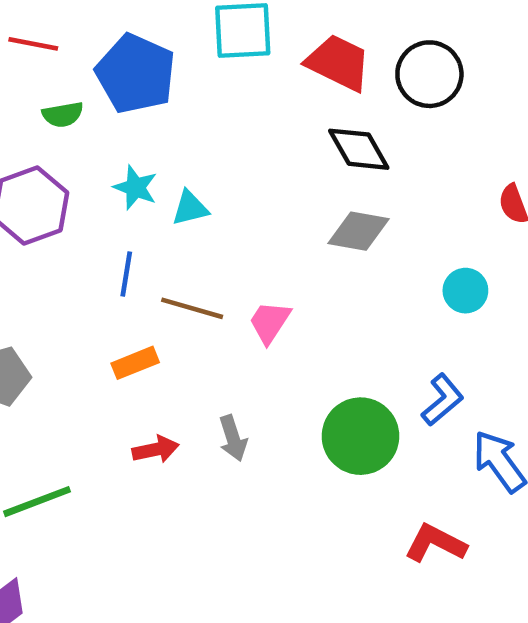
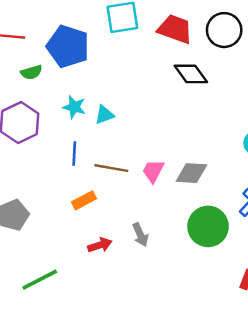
gray diamond: (359, 231) -> (191, 173), moved

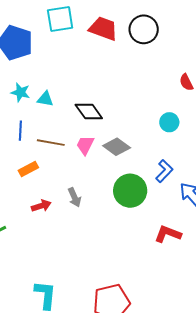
black diamond: (191, 74) -> (89, 111), moved
cyan triangle: (104, 115) -> (45, 99), turned 30
gray diamond: (191, 173) -> (117, 147), turned 32

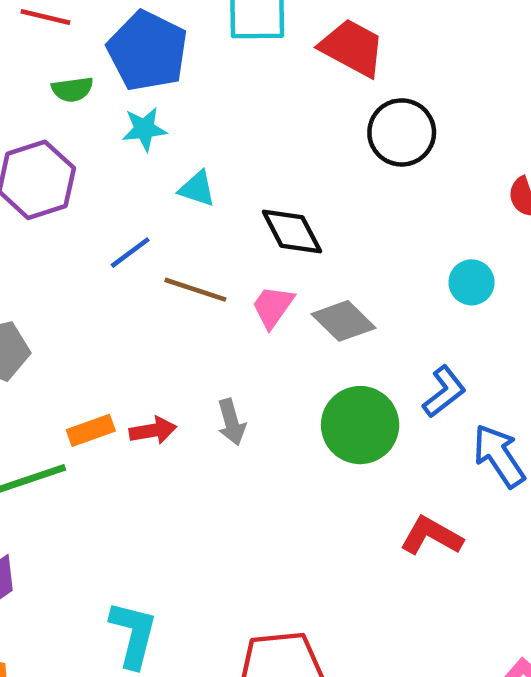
black circle: (144, 29) -> (402, 132), moved
cyan star: (20, 92) -> (144, 129), moved, turned -30
blue line: (20, 131) -> (130, 253), turned 42
orange rectangle: (28, 169) -> (91, 430), moved

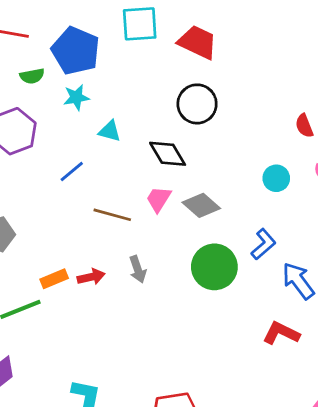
black circle: (402, 132) -> (197, 104), moved
brown line: (195, 290) -> (112, 215), moved
red L-shape: (431, 536) -> (281, 333), moved

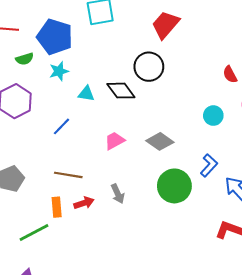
red trapezoid: (198, 42) -> (165, 25), moved, turned -68
black diamond: (168, 154) -> (121, 91), moved
pink trapezoid: (159, 199) -> (115, 141), moved, turned 35
brown line: (112, 215) -> (68, 175), moved
orange rectangle: (54, 279) -> (57, 207), turned -66

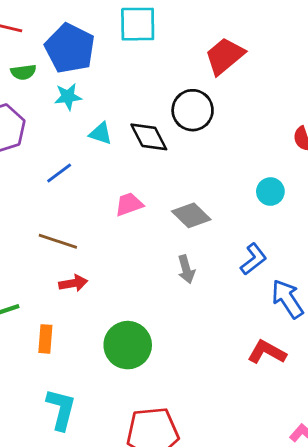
green circle: (174, 186) -> (128, 345), moved
gray arrow: (118, 194) -> (186, 269), moved
orange rectangle: (57, 207) -> (45, 339), moved

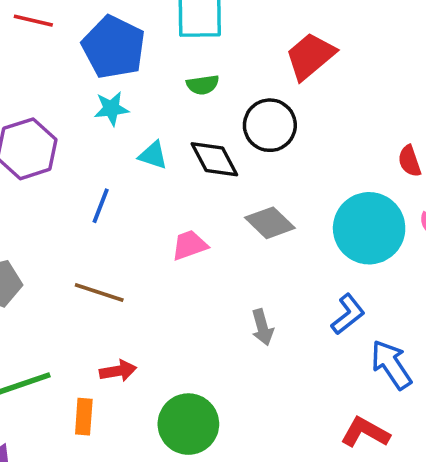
green semicircle: (23, 72) -> (203, 85), moved
blue line: (59, 173) -> (101, 206), turned -32
cyan circle: (270, 192) -> (369, 228), size x2.0
gray diamond: (191, 215) -> (270, 223), moved
red arrow: (73, 283) -> (118, 371), moved

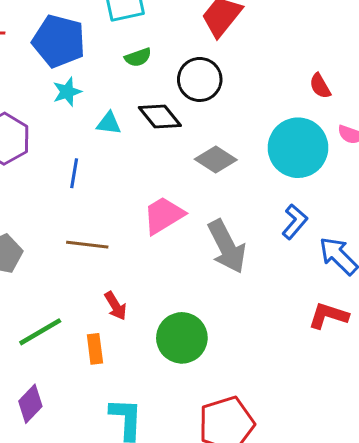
pink trapezoid: (190, 245) -> (164, 215), moved, size x1.4
gray arrow: (262, 327) -> (227, 246), size x1.8
red arrow: (118, 371) -> (115, 306), turned 80

